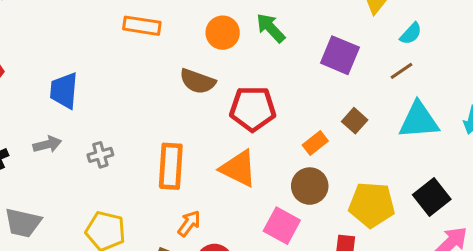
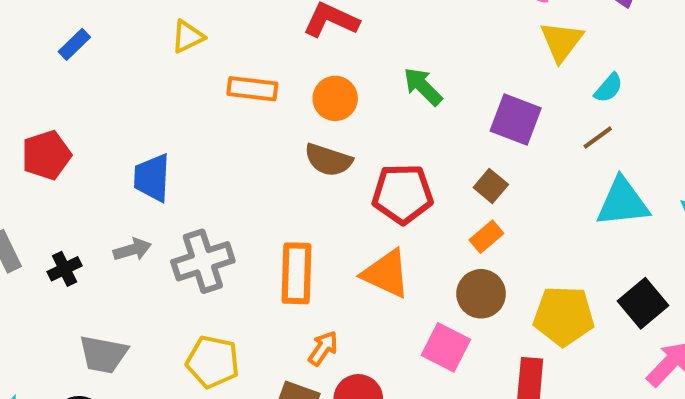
orange circle: (223, 33) -> (335, 98), moved
brown square: (355, 121) -> (491, 186), moved
gray cross: (100, 155) -> (203, 261), size x1.8

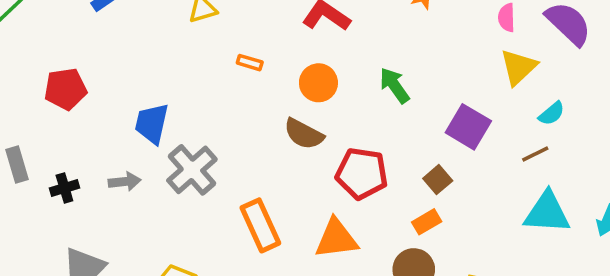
orange rectangle: (252, 89) -> (250, 63), size x0.6
gray cross: (203, 261) -> (192, 170), moved, turned -33
orange rectangle: (297, 273) -> (260, 225), turned -36
orange triangle: (386, 274) -> (336, 239), turned -42

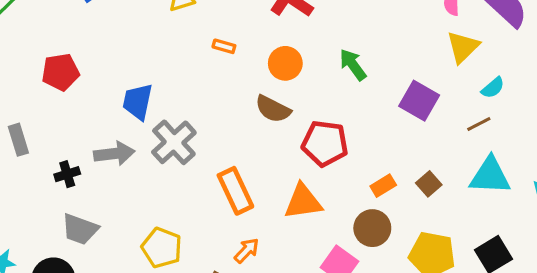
brown square: (438, 180) -> (429, 184), moved
gray arrow: (125, 182) -> (114, 154), size x1.4
black cross: (64, 188) -> (67, 174), moved

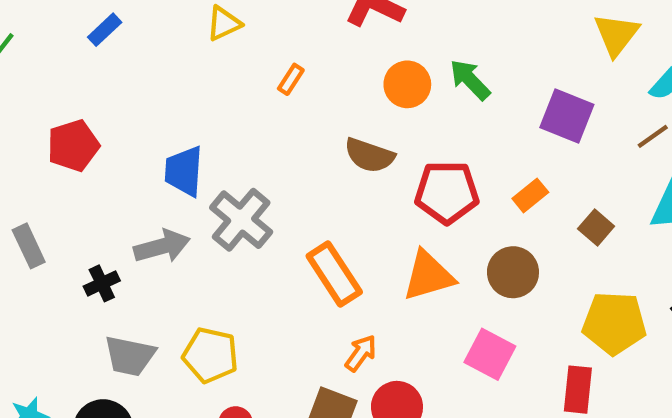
orange rectangle: (224, 46) -> (291, 79), turned -65
orange circle: (285, 63) -> (407, 84), moved
orange rectangle: (383, 186) -> (530, 195), moved
brown circle: (372, 228) -> (513, 272), moved
yellow pentagon: (162, 248) -> (210, 355), moved

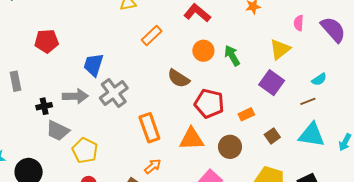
yellow triangle: (616, 35) -> (280, 49), moved
orange rectangle: (291, 79) -> (152, 35), size x1.5
gray trapezoid: (130, 356) -> (58, 131), moved

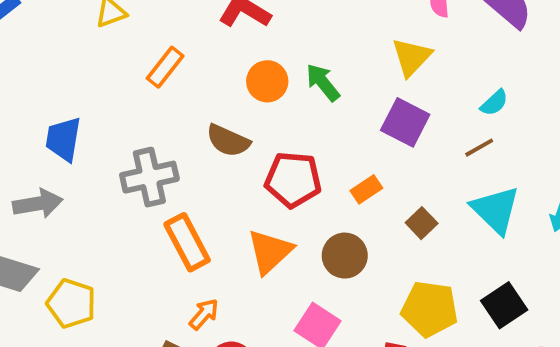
gray cross: (114, 93) -> (149, 177), moved, turned 32
cyan triangle: (312, 135) -> (496, 210), turned 44
orange triangle: (192, 139) -> (270, 252), turned -32

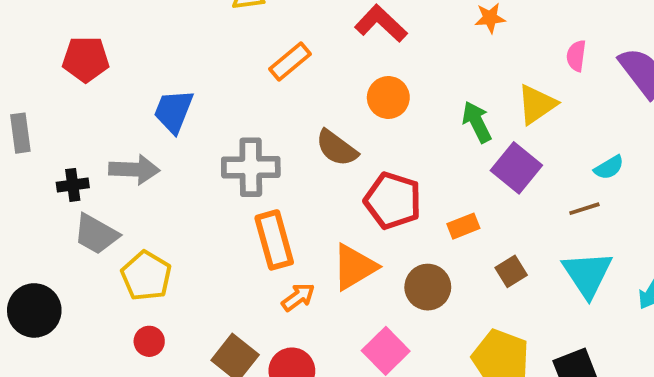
green arrow: (323, 82) -> (477, 122), moved
orange arrow: (204, 314) -> (298, 297), moved

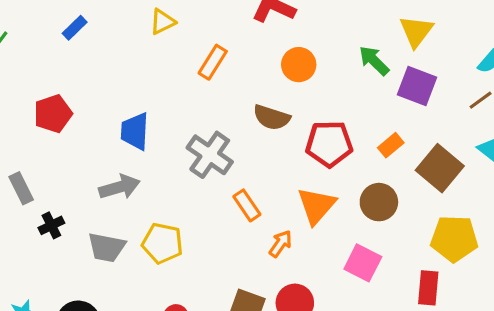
gray cross: (251, 167) -> (210, 155), turned -36
black cross: (73, 185) -> (51, 225), moved
orange rectangle: (274, 240) -> (247, 205), size x0.7
brown square: (511, 271) -> (440, 168), size x1.8
yellow pentagon: (146, 276) -> (162, 243), moved

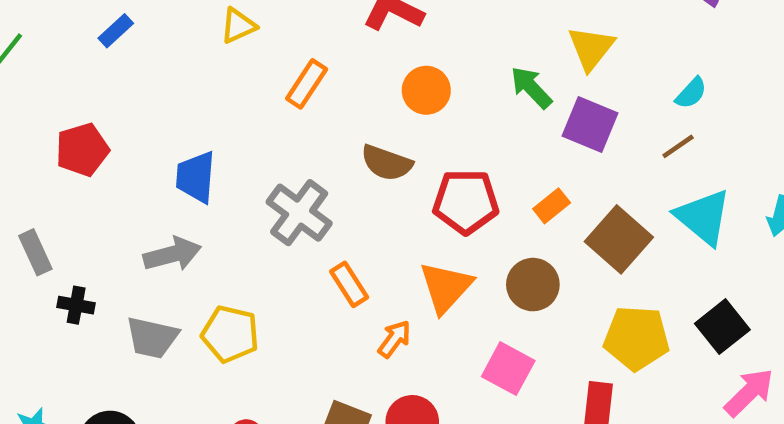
black cross: (51, 225) -> (76, 305), turned 35

